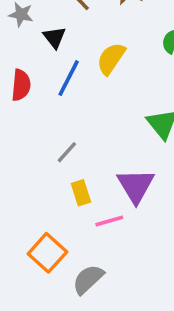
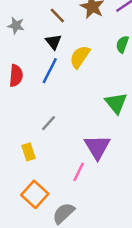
black triangle: (55, 37) -> (54, 42), moved
yellow rectangle: (81, 193) -> (28, 152), moved
pink line: (109, 221) -> (79, 172), turned -48

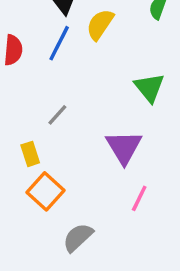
pink line: (79, 172) -> (139, 198), moved
orange square: (35, 194) -> (45, 191), moved

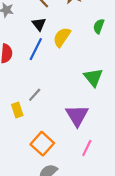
yellow rectangle: (30, 154) -> (17, 110), moved
orange square: (45, 191) -> (42, 144), moved

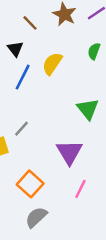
black triangle: (39, 24) -> (15, 49), moved

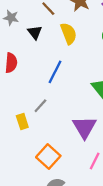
yellow semicircle: (52, 64) -> (69, 33), moved, turned 125
blue line: (23, 77) -> (55, 72), moved

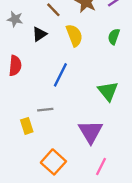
black triangle: (35, 32) -> (39, 34), turned 35
gray line: (40, 106) -> (45, 110), turned 42

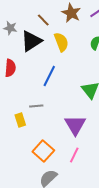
black triangle: (39, 34) -> (31, 41), size x1.6
pink line: (101, 167) -> (74, 155), moved

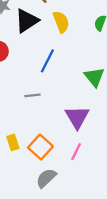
yellow rectangle: (20, 120) -> (13, 142), moved

